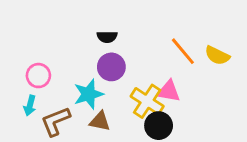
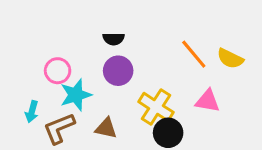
pink circle: (38, 76) -> (58, 71), moved
pink triangle: (169, 91) -> (207, 101), moved
cyan star: (88, 94) -> (76, 95), moved

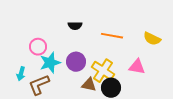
orange line: (194, 54) -> (112, 36), moved, turned -40
purple circle: (118, 71) -> (76, 62), moved
brown triangle: (106, 128) -> (89, 85), moved

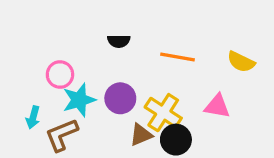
brown triangle: (89, 85) -> (141, 135), turned -35

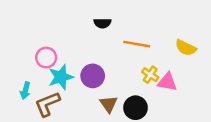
black semicircle: (119, 41) -> (102, 23), moved
yellow cross: (163, 113) -> (150, 75), moved, size x0.6
brown triangle: (141, 135) -> (109, 104), turned -42

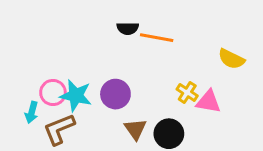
orange line: (137, 44) -> (157, 38), moved
pink circle: (46, 58) -> (53, 93), moved
cyan star: (61, 77) -> (76, 96), turned 30

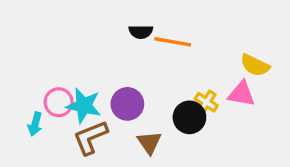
pink triangle: (209, 102) -> (241, 94), moved
brown L-shape: (59, 129) -> (90, 137), moved
black circle: (169, 134) -> (189, 117), moved

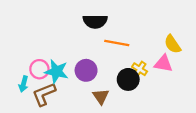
black semicircle: (141, 32) -> (95, 21), size x1.5
orange line: (173, 42) -> (117, 43), moved
yellow semicircle: (255, 65) -> (173, 44), turned 30
brown L-shape: (90, 137) -> (44, 94), moved

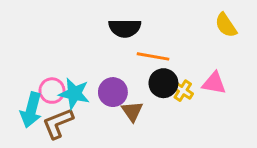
yellow semicircle: (173, 44) -> (226, 25), moved
black circle: (128, 79) -> (163, 83), moved
cyan arrow: (23, 84) -> (31, 110), size x1.6
brown triangle: (101, 96) -> (132, 111), moved

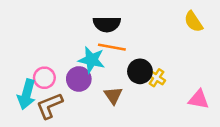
orange line: (153, 56) -> (112, 47), moved
pink triangle: (214, 83) -> (199, 99), moved
purple circle: (113, 92) -> (79, 79), moved
cyan star: (74, 94) -> (92, 60), moved

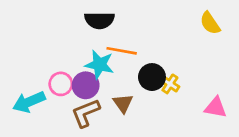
black semicircle: (107, 24) -> (99, 20), moved
pink circle: (44, 78) -> (61, 84), moved
cyan arrow: (27, 94) -> (29, 102), turned 52
brown L-shape: (49, 106) -> (86, 113), moved

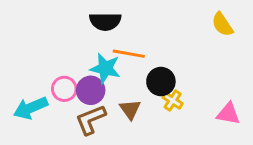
yellow cross: (170, 84) -> (173, 101), moved

